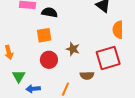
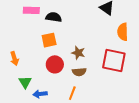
red square: (108, 58) -> (114, 60), turned 30
brown semicircle: (87, 76) -> (79, 72), moved

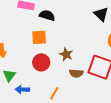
brown semicircle: (79, 72) -> (76, 73), moved

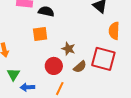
red circle: (41, 62) -> (54, 66), moved
brown semicircle: (76, 73) -> (80, 67), turned -40

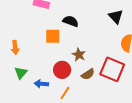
black semicircle: (46, 11) -> (71, 21), moved
blue arrow: (27, 87) -> (41, 84), moved

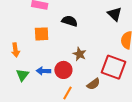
orange square: (53, 36) -> (42, 34), moved
brown semicircle: (88, 74) -> (93, 84), moved
blue arrow: (41, 84) -> (43, 71), moved

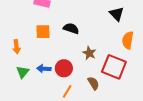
black semicircle: (70, 21) -> (71, 28), moved
brown star: (80, 54) -> (89, 53), moved
brown semicircle: (93, 84) -> (93, 83), turned -88

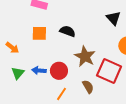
orange arrow: (17, 47) -> (12, 48), turned -48
brown star: (89, 53) -> (85, 56), size x1.5

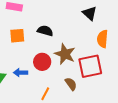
red circle: (59, 71) -> (42, 62), moved
red square: (109, 71) -> (90, 66), turned -30

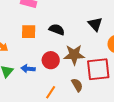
black triangle: (90, 13) -> (95, 24), moved
brown star: (65, 54) -> (74, 55), turned -30

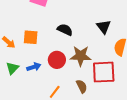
orange square: (29, 32) -> (31, 37), moved
blue arrow: (28, 69) -> (34, 67), turned 152

